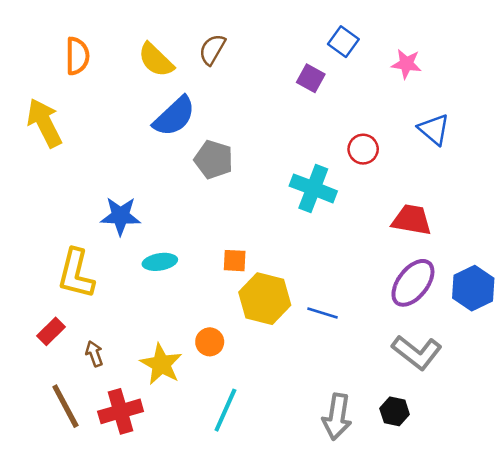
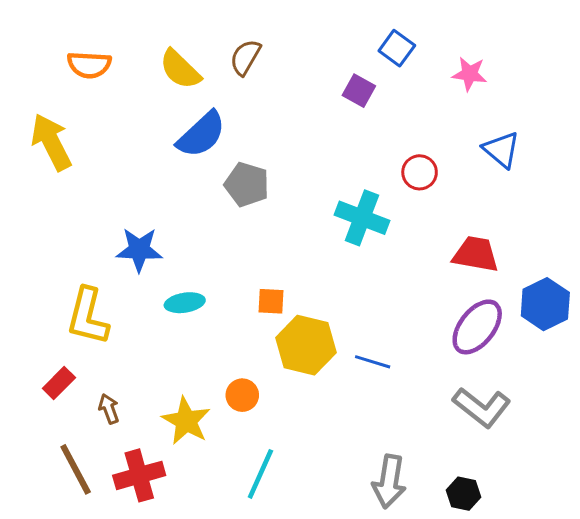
orange semicircle: (77, 56) -> (89, 65), turned 93
blue hexagon: (473, 288) -> (545, 304), moved
black hexagon: (395, 411) -> (464, 494), moved

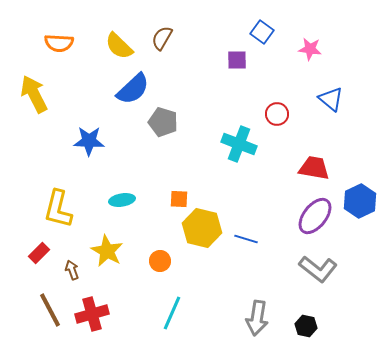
purple square: (359, 91) -> (237, 60), turned -30
blue star: (139, 250) -> (89, 141), moved
yellow star: (186, 421) -> (107, 251), moved

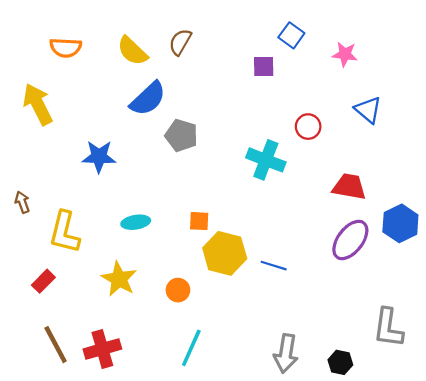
gray L-shape: (318, 269) -> (388, 328), moved, turned 60
brown arrow: (72, 270) -> (22, 202), moved

